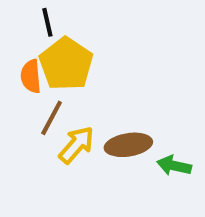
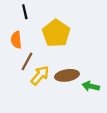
yellow pentagon: (66, 64) -> (56, 33), moved

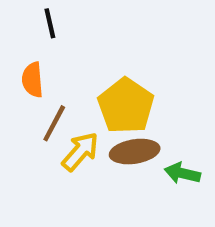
yellow pentagon: (56, 33) -> (126, 106), moved

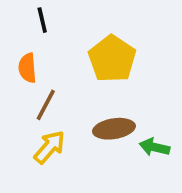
yellow pentagon: (126, 106) -> (112, 59), moved
yellow arrow: (80, 152) -> (50, 147), moved

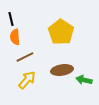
black line: (42, 20) -> (11, 19), moved
brown line: (46, 105) -> (25, 57), turned 36

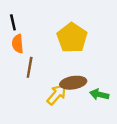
brown line: (25, 57) -> (30, 67), turned -54
yellow arrow: (27, 80) -> (57, 94), moved

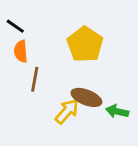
black line: (13, 22) -> (15, 26), turned -42
brown ellipse: (73, 83) -> (86, 97), turned 30

